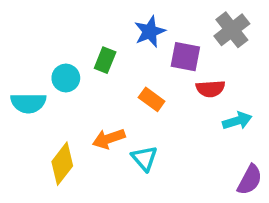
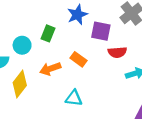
orange arrow: (109, 139) -> (50, 69), moved
cyan triangle: (144, 158) -> (74, 98), turned -42
yellow diamond: (62, 164) -> (20, 84), moved

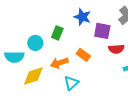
blue star: (77, 15) -> (82, 17), turned -30
yellow diamond: (20, 84) -> (33, 76), turned 35
cyan triangle: (74, 98) -> (71, 83), moved, turned -49

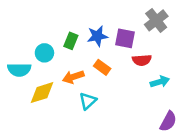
blue star: (82, 17) -> (97, 36), moved, turned -30

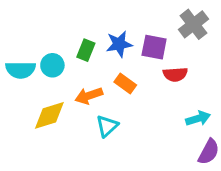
cyan semicircle: (19, 70) -> (21, 70), moved
cyan arrow: (160, 82) -> (198, 118), moved

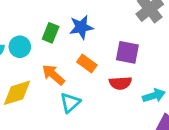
purple square: (154, 47) -> (127, 52), moved
red semicircle: (175, 74) -> (120, 83), moved
orange arrow: (89, 96) -> (53, 75), turned 60

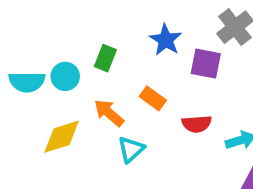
blue star: (81, 27) -> (166, 40), moved, turned -30
purple square: (127, 52) -> (206, 64), moved

